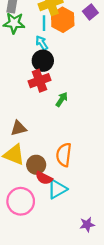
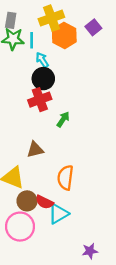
cyan line: (44, 23) -> (32, 40), moved
brown triangle: (18, 128) -> (35, 150), moved
brown circle: (36, 165) -> (27, 201), moved

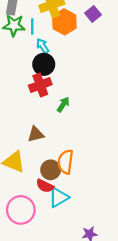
brown circle: (27, 201) -> (51, 170), moved

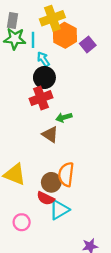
purple square: (93, 14) -> (88, 44), moved
green arrow: (63, 104) -> (64, 117), turned -140
brown triangle: (36, 134) -> (50, 134), moved, turned 48
pink circle: (21, 210) -> (22, 222), size x0.6

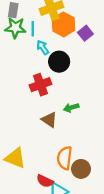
black circle: (44, 77) -> (59, 62), moved
green arrow: (64, 117) -> (71, 108), moved
brown circle: (51, 182) -> (81, 169), moved

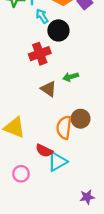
brown circle: (81, 169) -> (81, 119), moved

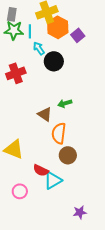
red cross: (40, 54) -> (16, 73), moved
brown circle: (81, 119) -> (68, 155), moved
orange semicircle: (64, 127) -> (59, 133), moved

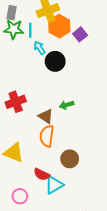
red cross: (16, 73) -> (16, 102), moved
orange semicircle: (59, 133) -> (47, 136), moved

